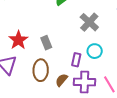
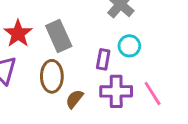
gray rectangle: (46, 43) -> (59, 36), size x1.5
brown semicircle: (62, 80) -> (74, 99), moved

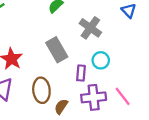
gray rectangle: (59, 36) -> (57, 50), moved

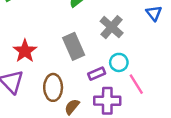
purple rectangle: (81, 73) -> (97, 74), turned 56
pink line: (123, 96) -> (136, 84), moved

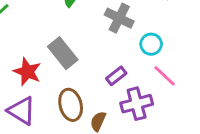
gray rectangle: (74, 46) -> (63, 53), moved
cyan circle: (119, 62) -> (151, 44), moved

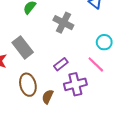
cyan circle: (151, 44) -> (104, 42), moved

